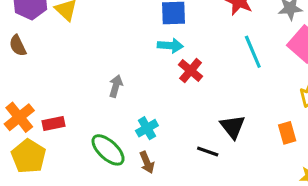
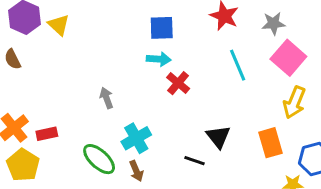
gray arrow: (116, 86) -> (106, 98), turned -36
cyan cross: (147, 128) -> (136, 138), size x1.4
orange rectangle: (287, 133) -> (271, 143), size x1.4

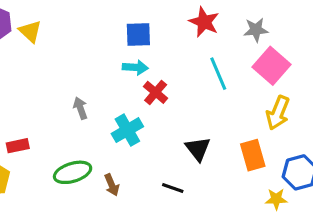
cyan cross: (136, 138) -> (127, 130), moved
green ellipse: (99, 159) -> (73, 172), turned -60
black line: (194, 161) -> (173, 188), moved

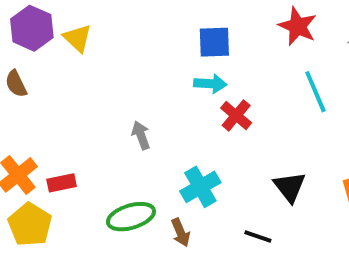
cyan cross: (127, 130) -> (200, 187), moved

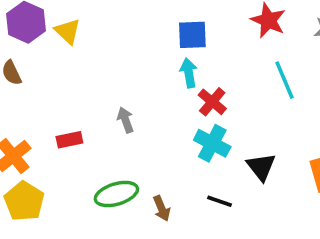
cyan arrow: (210, 84) -> (189, 73), turned -104
red rectangle: (62, 183) -> (69, 140), moved
cyan cross: (200, 187) -> (212, 143), moved, turned -32
black line: (258, 236) -> (219, 201), moved

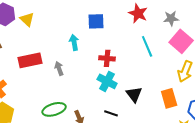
cyan arrow: (189, 73) -> (74, 42), moved
red cross: (212, 102) -> (107, 58), turned -35
red rectangle: (69, 140) -> (30, 60), moved, size x1.6

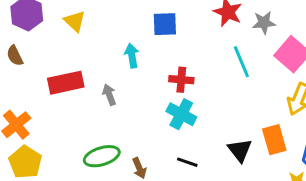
gray star: (171, 18) -> (264, 23), moved
yellow triangle: (27, 19) -> (75, 21), moved
black triangle: (134, 94) -> (240, 150), moved

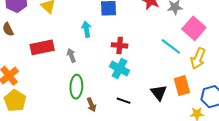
cyan line: (241, 62) -> (171, 46), moved, turned -30
green ellipse: (102, 156) -> (76, 87), moved, turned -70

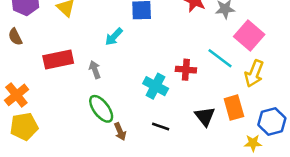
cyan arrow: (86, 29) -> (114, 37), turned -126
red cross: (120, 45) -> (186, 70), moved
green ellipse: (76, 87) -> (101, 109), turned -40
yellow pentagon: (15, 101) -> (24, 127), turned 30

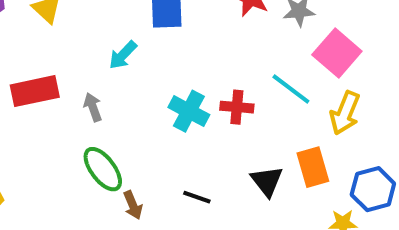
cyan cross: (156, 86) -> (189, 111), moved

